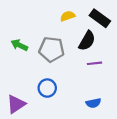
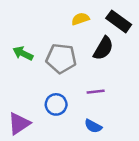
purple line: (94, 63) -> (96, 92), moved
blue semicircle: (93, 103) -> (93, 126), moved, turned 40

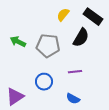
yellow semicircle: (80, 19) -> (63, 15), turned -32

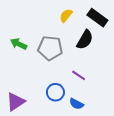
purple line: (75, 72) -> (79, 75), turned 40
blue circle: (44, 82) -> (55, 92), moved

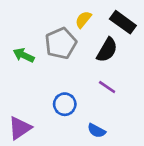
gray pentagon: (50, 48) -> (61, 43), moved, turned -30
purple line: (79, 75) -> (107, 87), moved
blue circle: (55, 92) -> (65, 104), moved

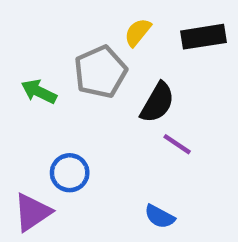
black rectangle: (123, 22) -> (203, 37), turned -45
black semicircle: (107, 50) -> (157, 103), moved
blue circle: (65, 104) -> (70, 173), moved

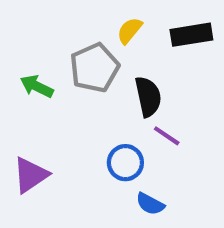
black semicircle: (157, 103) -> (148, 97), turned -42
blue circle: (70, 173) -> (125, 163), moved
purple triangle: (32, 212) -> (31, 175), moved

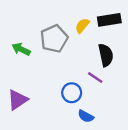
yellow semicircle: (130, 31) -> (82, 26), moved
black semicircle: (148, 97) -> (106, 55), moved

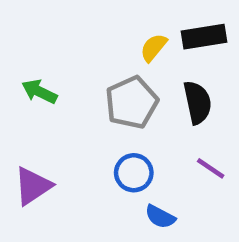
gray pentagon: (54, 39) -> (132, 102), moved
purple line: (95, 77) -> (211, 168), moved

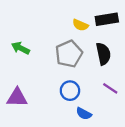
yellow semicircle: (154, 48) -> (80, 25), turned -105
purple triangle: (33, 186) -> (17, 98), turned 35

